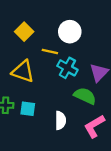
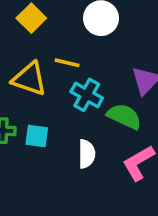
yellow line: (50, 52) -> (67, 63), moved
cyan cross: (67, 68) -> (87, 95), moved

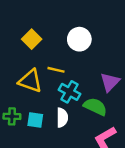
white semicircle: (87, 154) -> (62, 118), moved

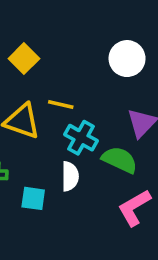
white circle: (79, 39) -> (127, 59), moved
cyan square: (35, 120) -> (33, 198), moved

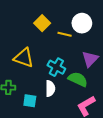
yellow square: (24, 59) -> (42, 23), moved
yellow line: (61, 105) -> (65, 34), moved

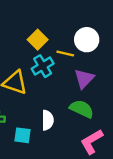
purple triangle: (90, 59) -> (84, 79), moved
cyan cross: (56, 67) -> (43, 66), moved, turned 30

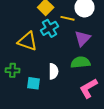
green semicircle: (82, 109) -> (80, 62), turned -30

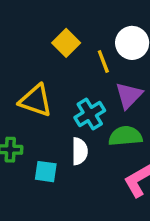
yellow line: (68, 18) -> (103, 62), turned 56
cyan cross: (50, 28) -> (90, 114), moved

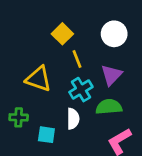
yellow line: (103, 62) -> (77, 59), moved

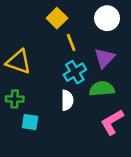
yellow triangle: (38, 79) -> (19, 62), moved
cyan square: (46, 135) -> (30, 122), moved

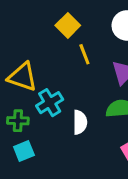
cyan cross: (75, 72) -> (50, 103), moved
cyan square: (30, 122) -> (24, 151), moved, turned -30

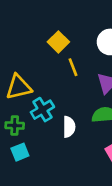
yellow triangle: (22, 77) -> (19, 87), turned -32

